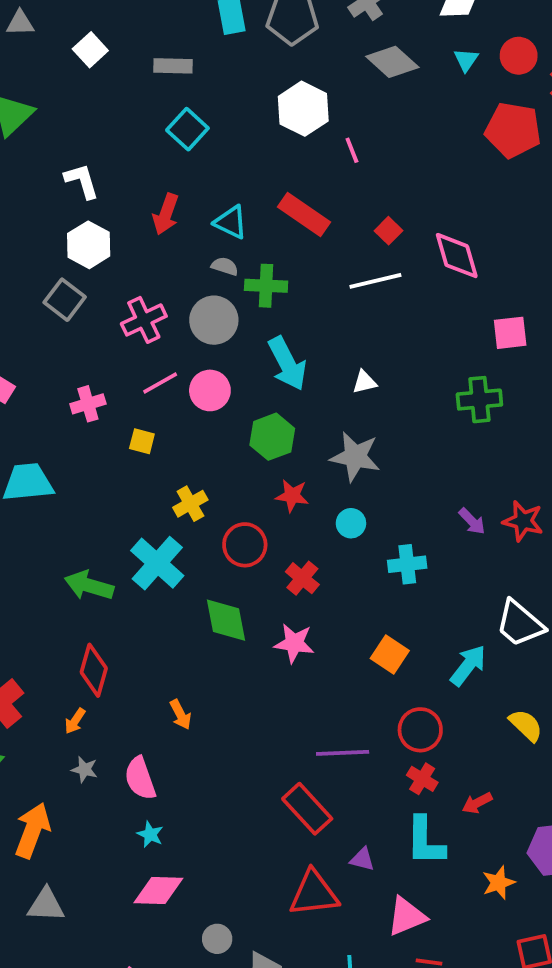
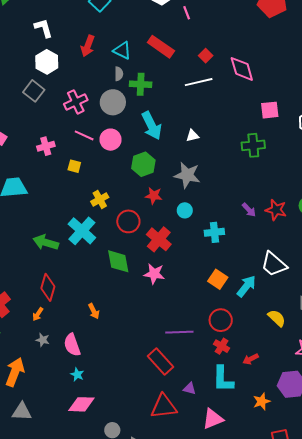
gray semicircle: (225, 266) -> (119, 74), turned 72
pink line: (160, 383) -> (84, 135), turned 54
red cross: (302, 578) -> (159, 239), size x1.4
orange square: (390, 655) -> (218, 279), moved

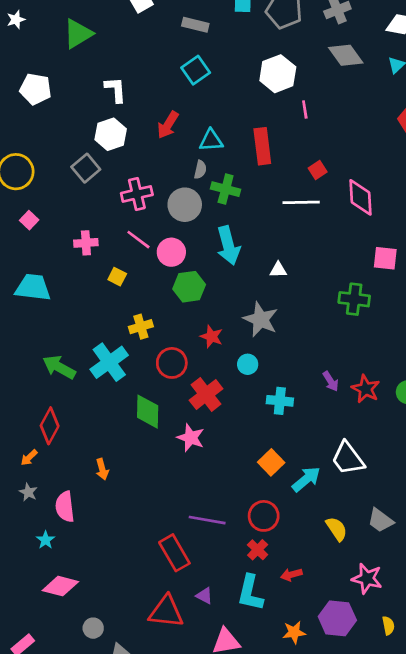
red rectangle: (161, 47) -> (262, 146), turned 36
cyan triangle: (122, 50) -> (211, 140), turned -42
green hexagon: (143, 164) -> (189, 287), moved
cyan star: (77, 375) -> (46, 540), moved

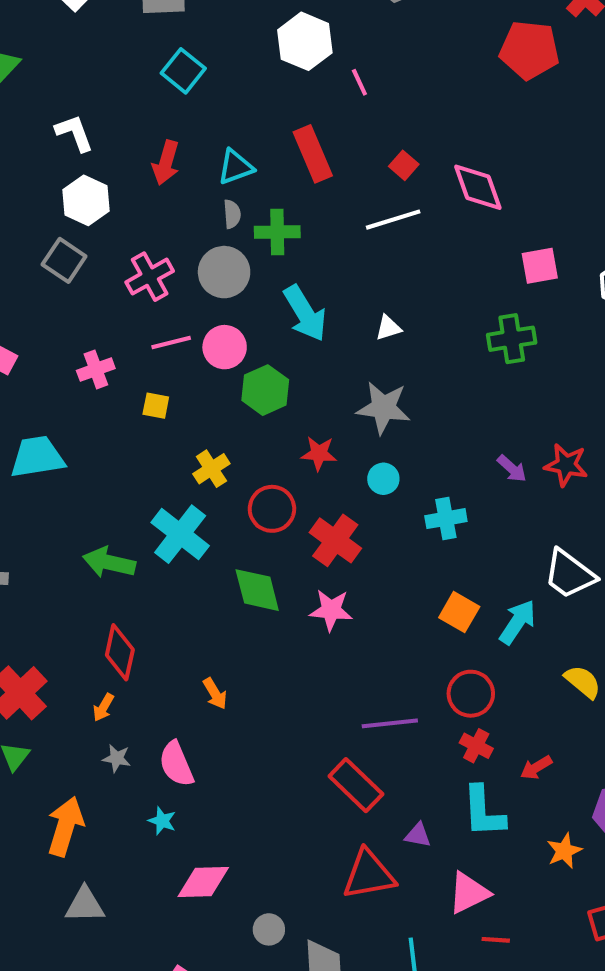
pink line: (138, 240) -> (171, 343), turned -35

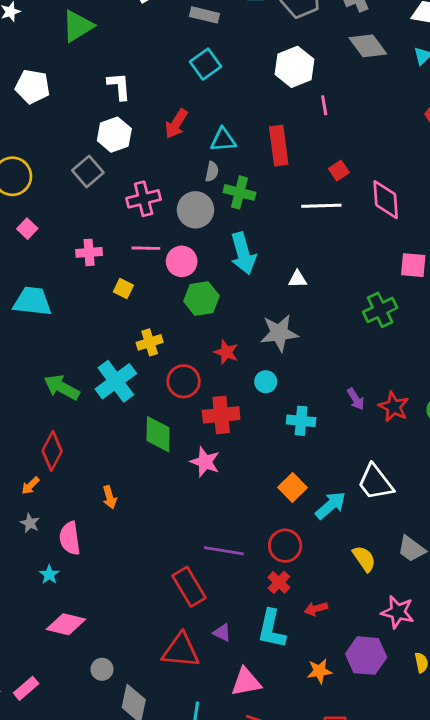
green cross: (512, 339) -> (380, 310), turned -32
gray star: (383, 408) -> (279, 333), turned -30
red cross: (335, 540) -> (221, 415), turned 33

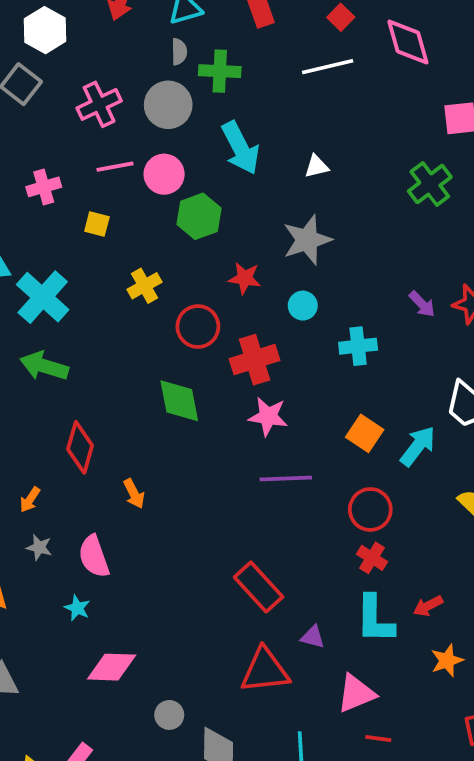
cyan cross: (116, 381) -> (43, 297), moved
red diamond: (52, 451) -> (80, 447), moved
pink star: (205, 462) -> (268, 416), moved
purple line: (224, 551) -> (286, 479), moved
red arrow: (316, 609) -> (428, 606), moved

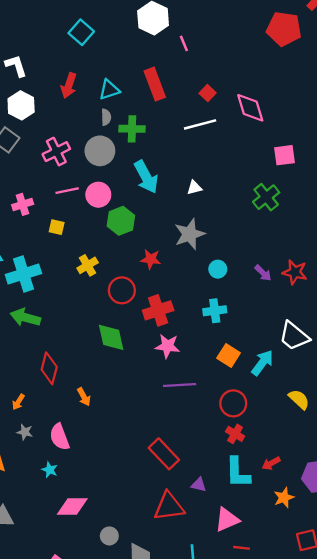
cyan cross: (43, 297) -> (23, 274), turned 32
cyan circle: (303, 306) -> (218, 269), moved
cyan cross: (358, 346) -> (215, 311), moved

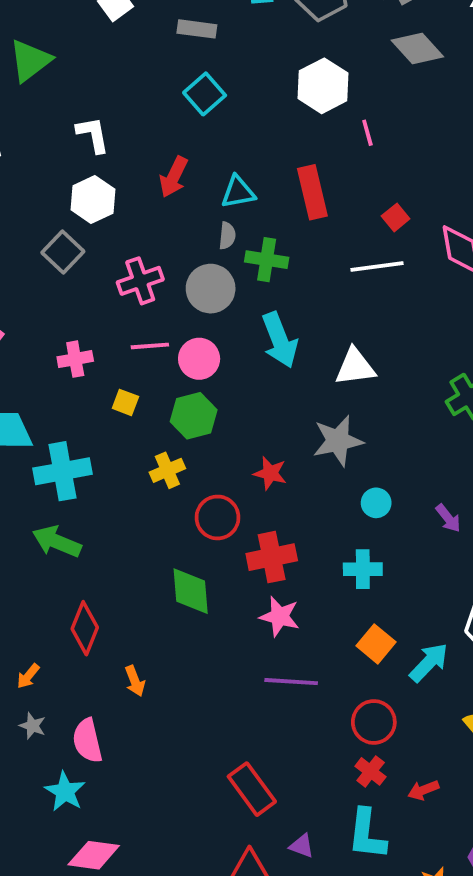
white triangle: (194, 188) -> (355, 367), size x1.6
green hexagon: (121, 221) -> (194, 416), moved
red arrow: (271, 463) -> (423, 790), moved
cyan star: (50, 470) -> (65, 792), size x1.5

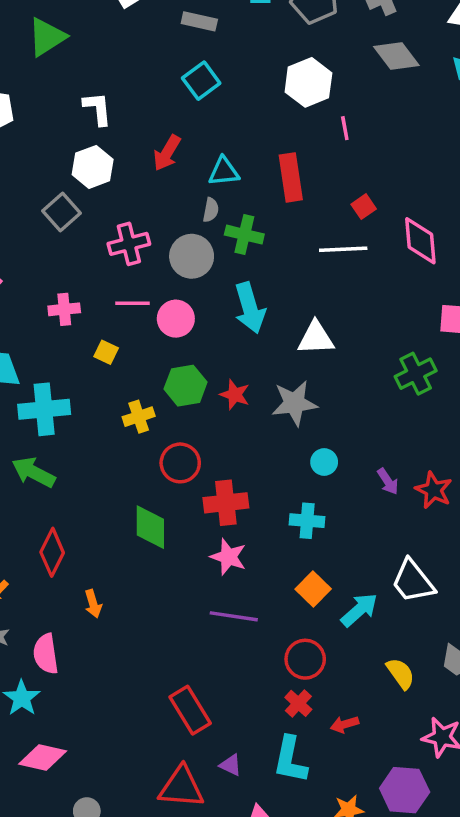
green hexagon: (194, 416) -> (186, 386), moved
red star: (270, 473) -> (235, 395), moved

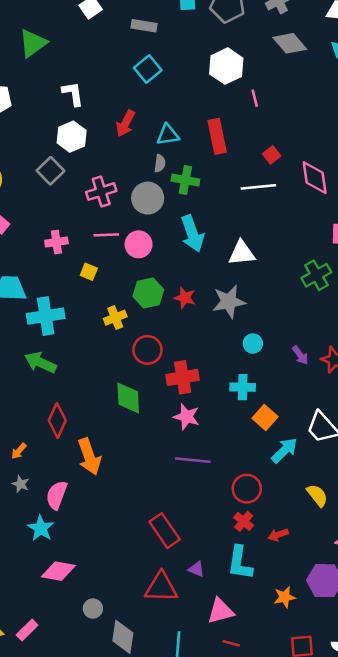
orange square: (313, 589) -> (265, 418), moved
orange arrow: (93, 604) -> (89, 457), size x1.8
pink semicircle: (46, 654) -> (57, 495), turned 32

